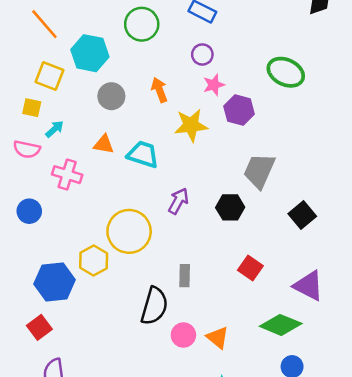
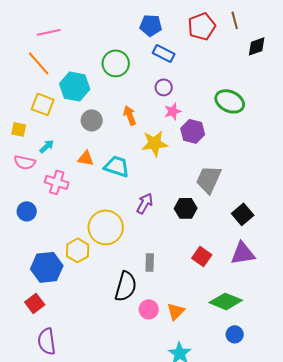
yellow square: (32, 108) -> (19, 129), moved
purple triangle: (309, 286) -> (243, 253), moved, turned -36
orange triangle: (218, 338) -> (176, 311), turned 36

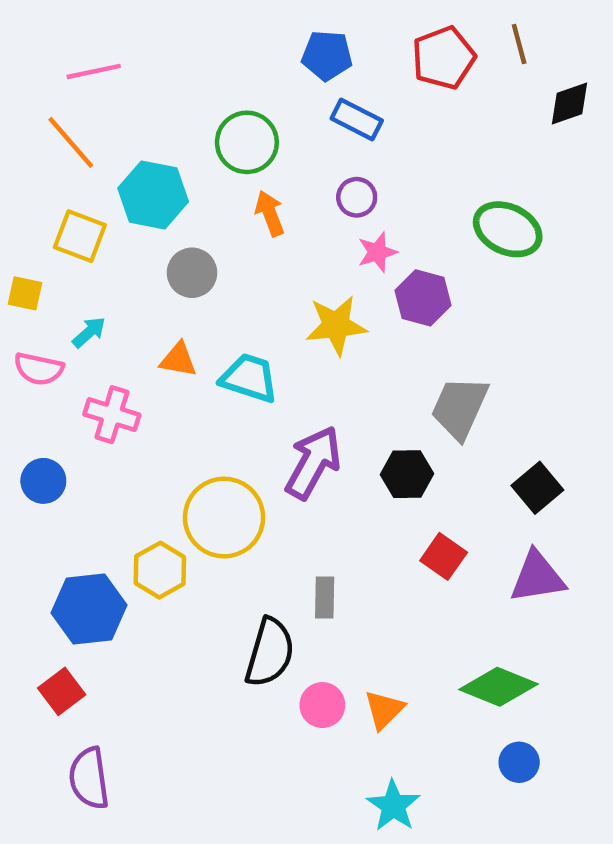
orange arrow: (130, 115) -> (270, 213), moved
purple arrow: (145, 203) -> (313, 463), size x1.5
red square: (202, 256) -> (444, 556), moved

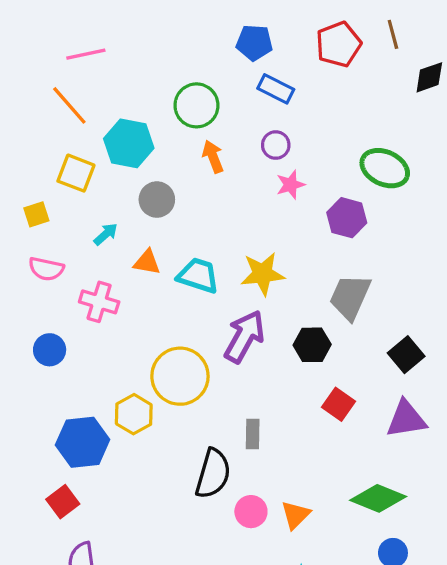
yellow square: (25, 293) -> (36, 214), turned -30
purple hexagon: (423, 298) -> (347, 218), moved
yellow star: (336, 325) -> (263, 274), moved
cyan arrow: (89, 332) -> (106, 234), moved

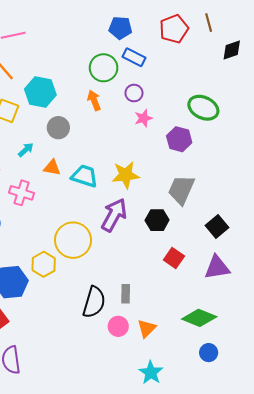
green circle: (196, 105) -> (104, 68), moved
gray rectangle: (253, 434) -> (126, 294), moved

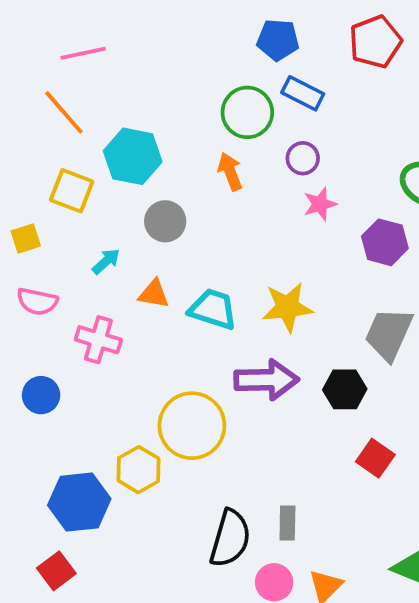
purple arrow: (114, 215) -> (266, 380), turned 60

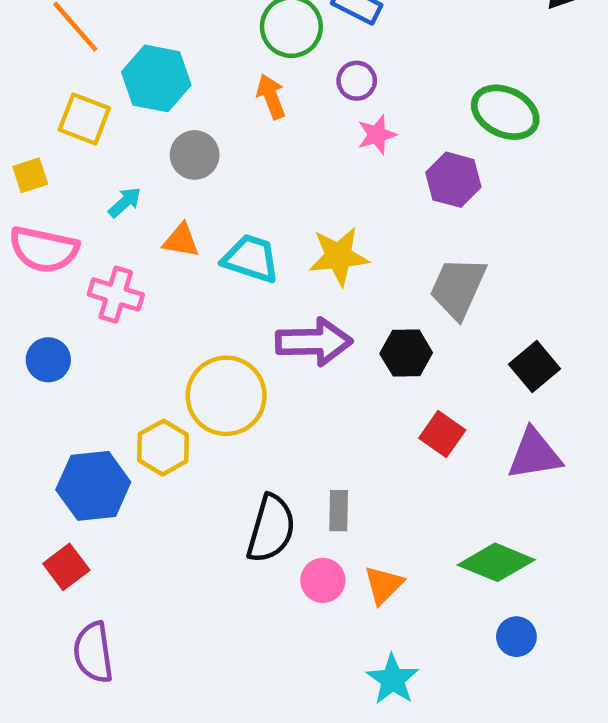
pink semicircle: (37, 302) -> (44, 250), size x1.4

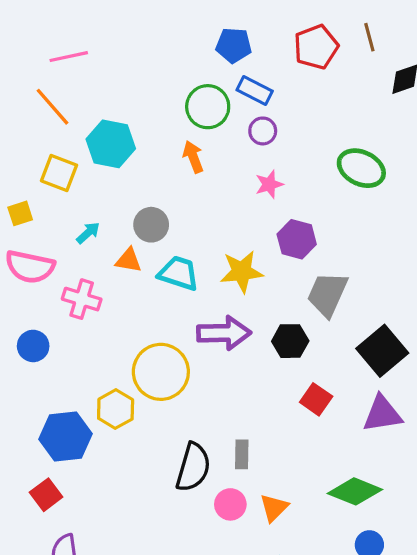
purple circle: (357, 81) -> (263, 131), moved
gray circle: (195, 155) -> (151, 225), moved
purple hexagon: (453, 180) -> (297, 239), moved
black square: (534, 367) -> (382, 351), size x1.4

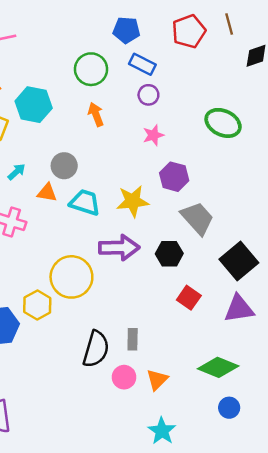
green circle: (208, 107) -> (91, 69), moved
gray trapezoid: (327, 294) -> (197, 218), turned 114

